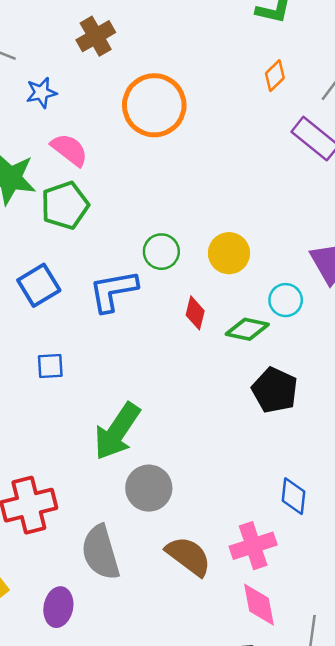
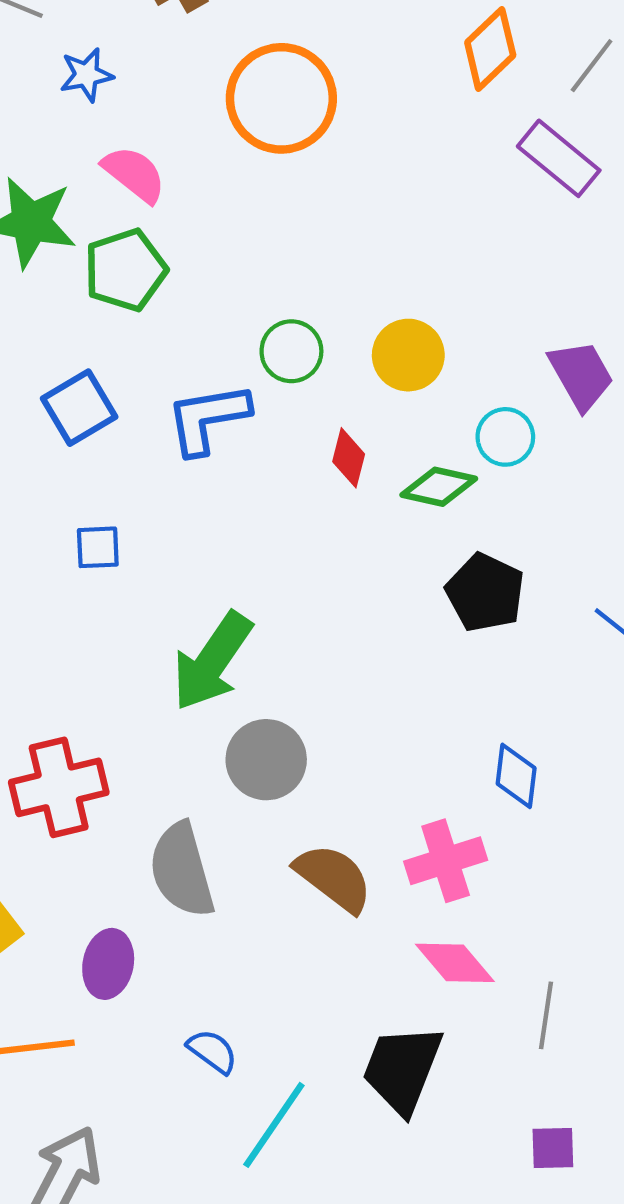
orange diamond: (275, 76) -> (490, 49), size x1.5
pink diamond: (259, 605) -> (455, 963), turned -30

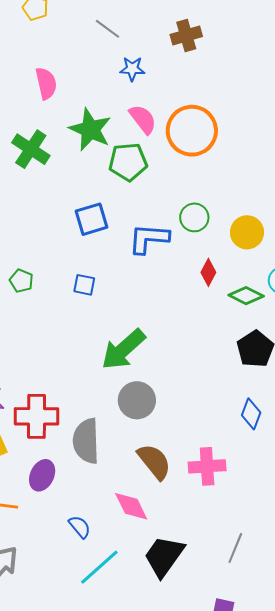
orange circle: (281, 98) -> (192, 131), moved
blue diamond: (516, 776) -> (251, 414), moved
red cross: (59, 787) -> (37, 416), moved
pink diamond: (455, 963) -> (131, 506), moved

